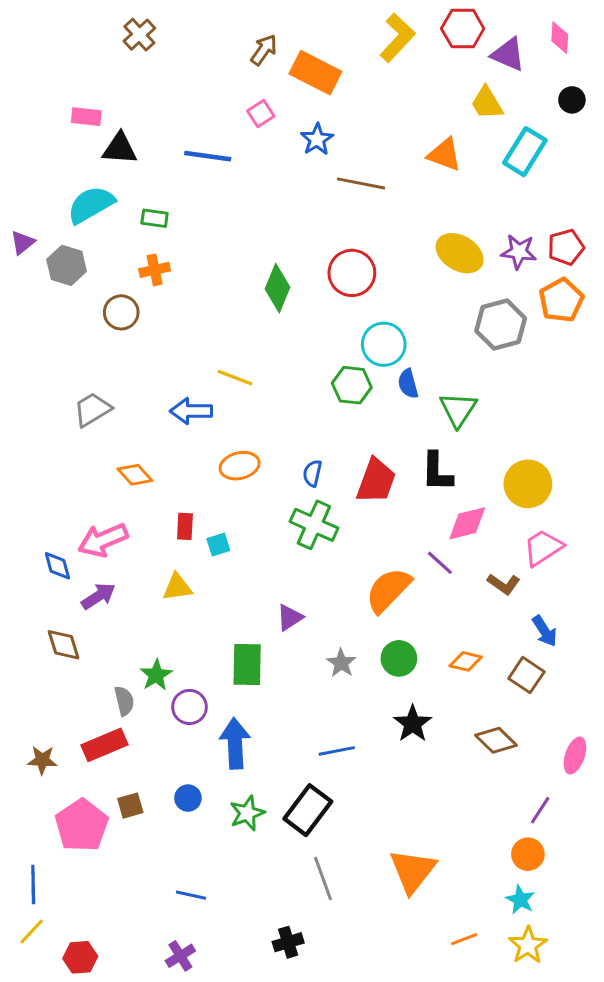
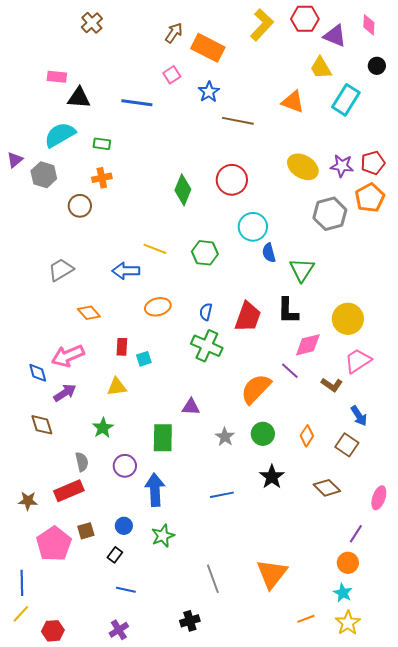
green hexagon: (352, 385) -> (205, 253), moved
purple triangle: (290, 617) -> (191, 407), turned 36
orange diamond: (466, 661) -> (307, 436), turned -70
green star: (156, 675) -> (103, 428), moved
black rectangle: (308, 810) -> (115, 555), moved, size x0.5

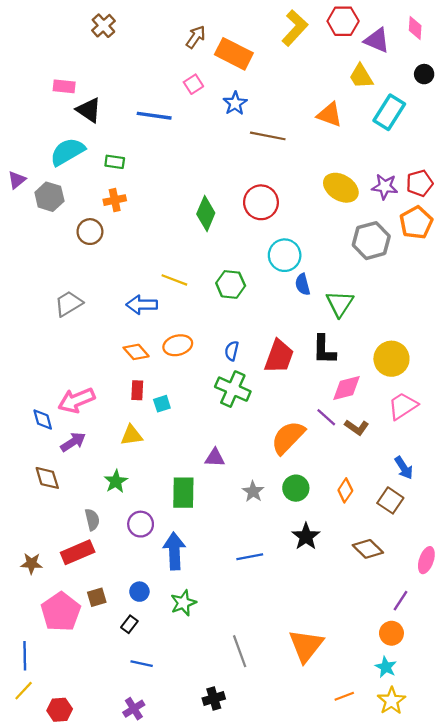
black triangle: (79, 98) -> (89, 110), turned 30
orange diamond: (89, 313) -> (136, 352), moved
brown L-shape: (332, 385) -> (357, 427), moved

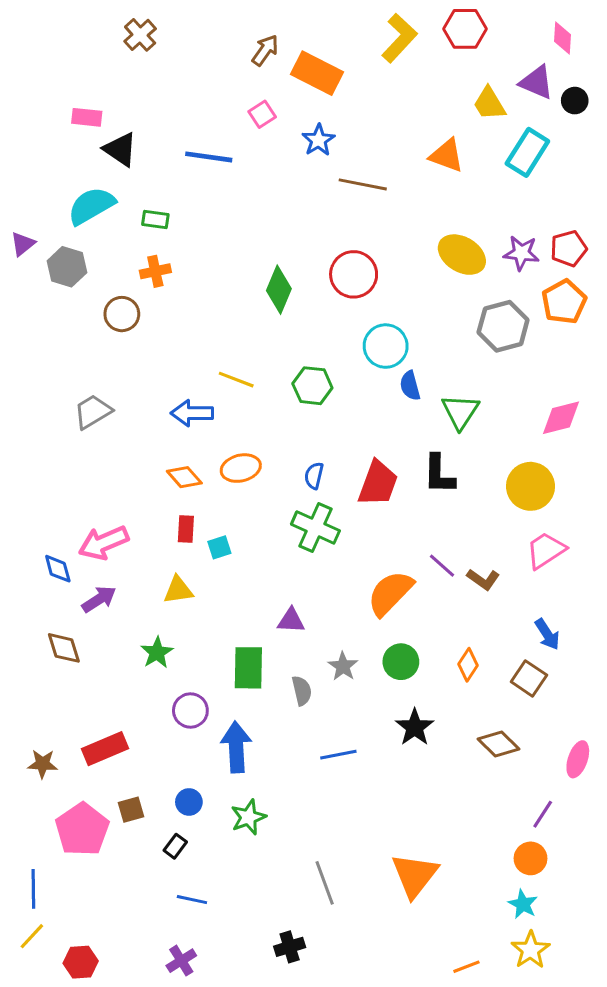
purple triangle: (377, 40) -> (537, 82), moved
pink diamond: (346, 388) -> (561, 418), moved
gray semicircle: (92, 520) -> (302, 691), moved
orange line: (344, 696) -> (466, 967), moved

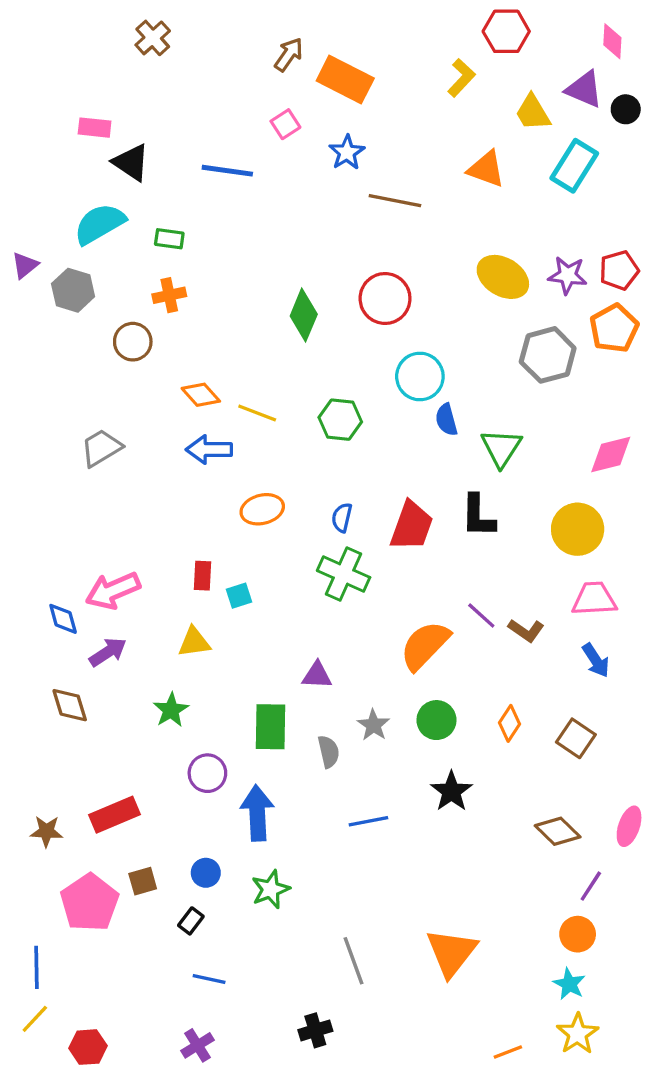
yellow L-shape: (399, 38) -> (461, 78), moved, size x0.7
orange diamond: (184, 477) -> (201, 395), moved
pink trapezoid: (546, 550) -> (594, 599), turned 30
blue arrow: (547, 634) -> (596, 660), moved
brown diamond: (498, 744) -> (558, 831), moved

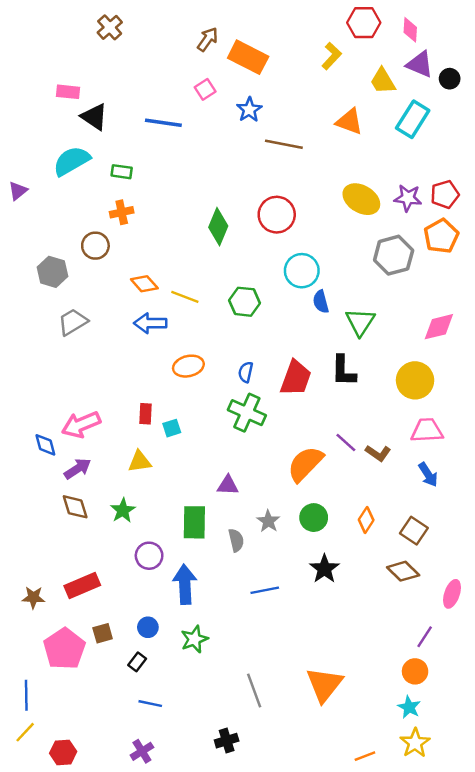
pink diamond: (612, 41) -> (410, 30), moved
gray hexagon: (73, 290) -> (52, 272), moved
brown diamond: (70, 705) -> (75, 507), moved
brown diamond: (558, 831) -> (403, 571), moved

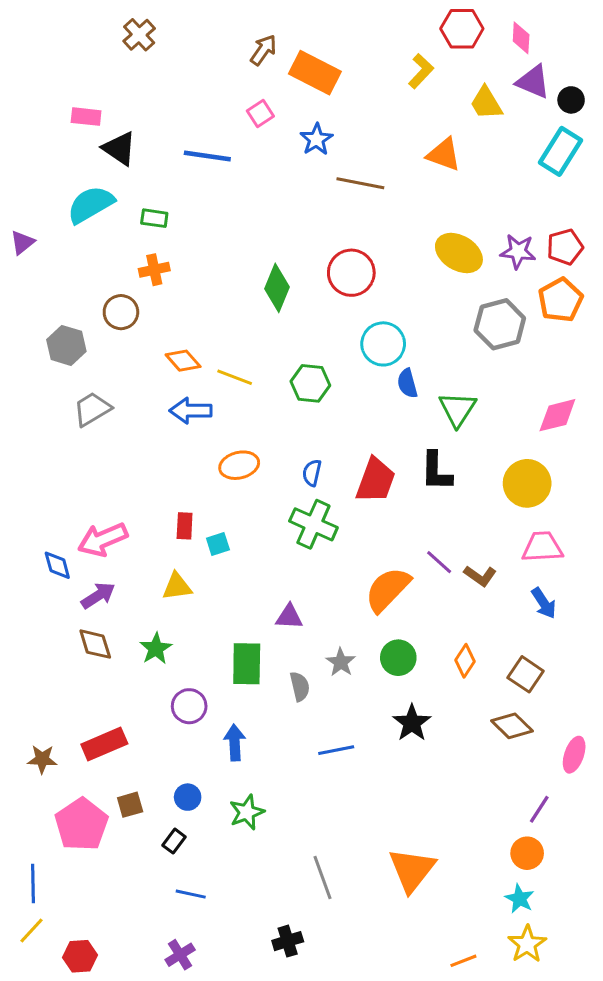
cyan rectangle: (413, 119) -> (560, 151), moved
blue arrow: (185, 584) -> (235, 743), size x0.7

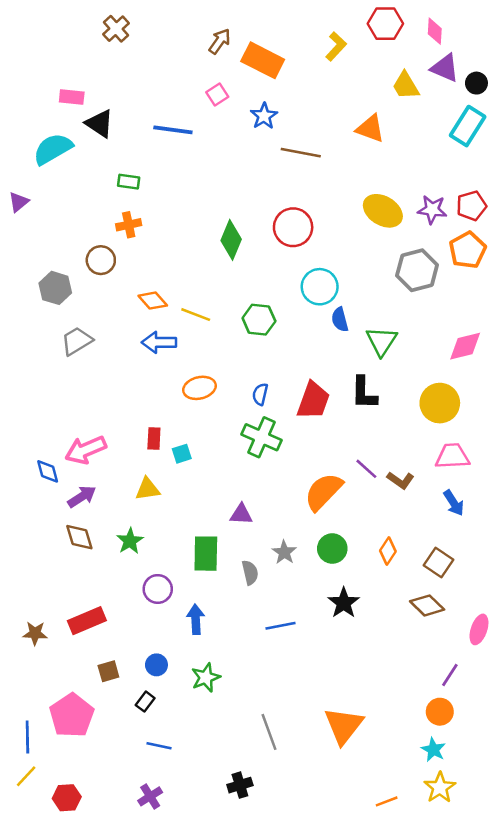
yellow L-shape: (421, 71) -> (336, 46), moved
cyan semicircle: (91, 205) -> (53, 149), moved
pink pentagon: (82, 824) -> (72, 715), moved

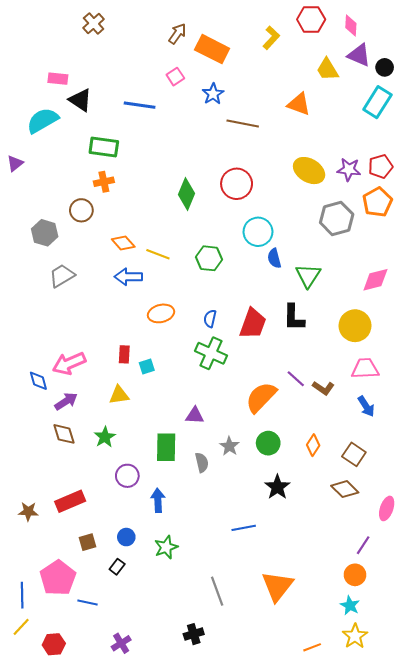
green rectangle: (129, 182) -> (104, 147), size x1.6
blue line: (280, 626) -> (244, 528), moved
blue line: (159, 746) -> (87, 602), moved

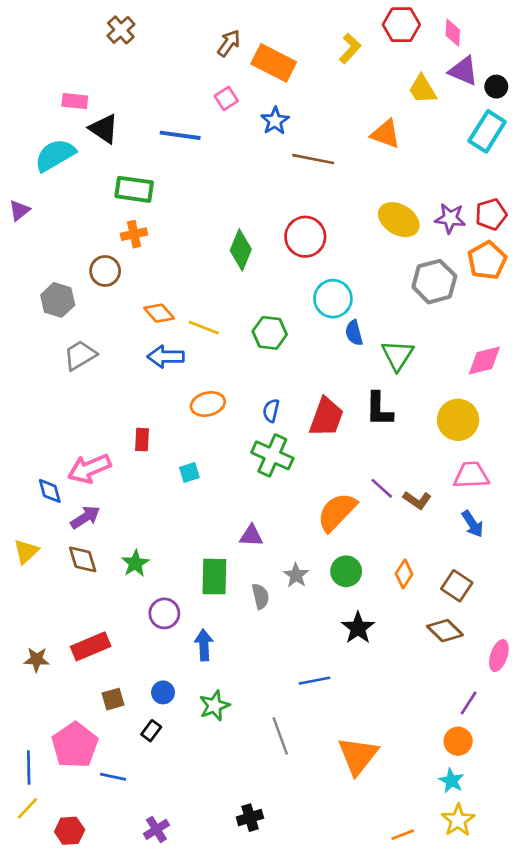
red rectangle: (124, 354) -> (142, 440), moved
yellow triangle: (119, 395) -> (26, 552), moved, turned -35
gray line: (217, 591) -> (280, 736), moved

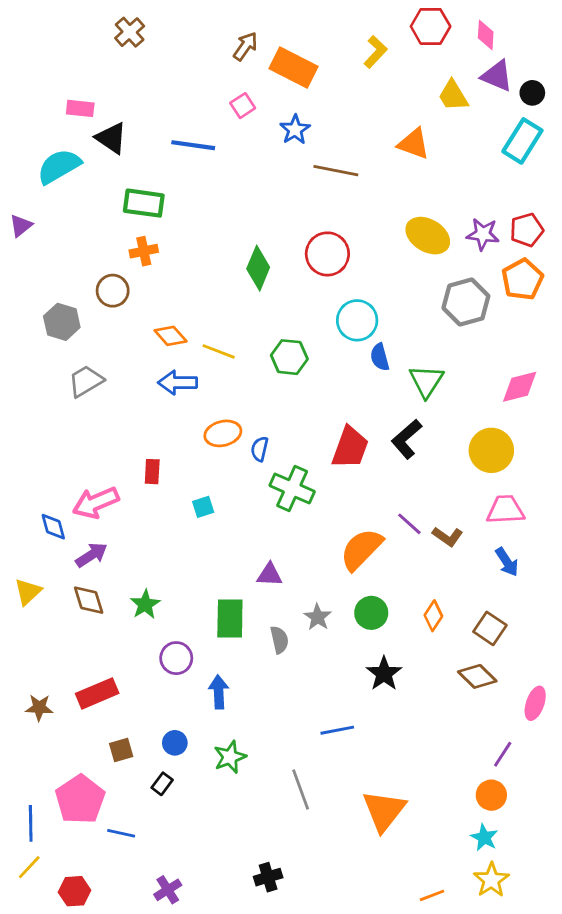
black L-shape: (379, 409) -> (407, 439), turned 48
blue semicircle: (271, 411) -> (260, 449), moved

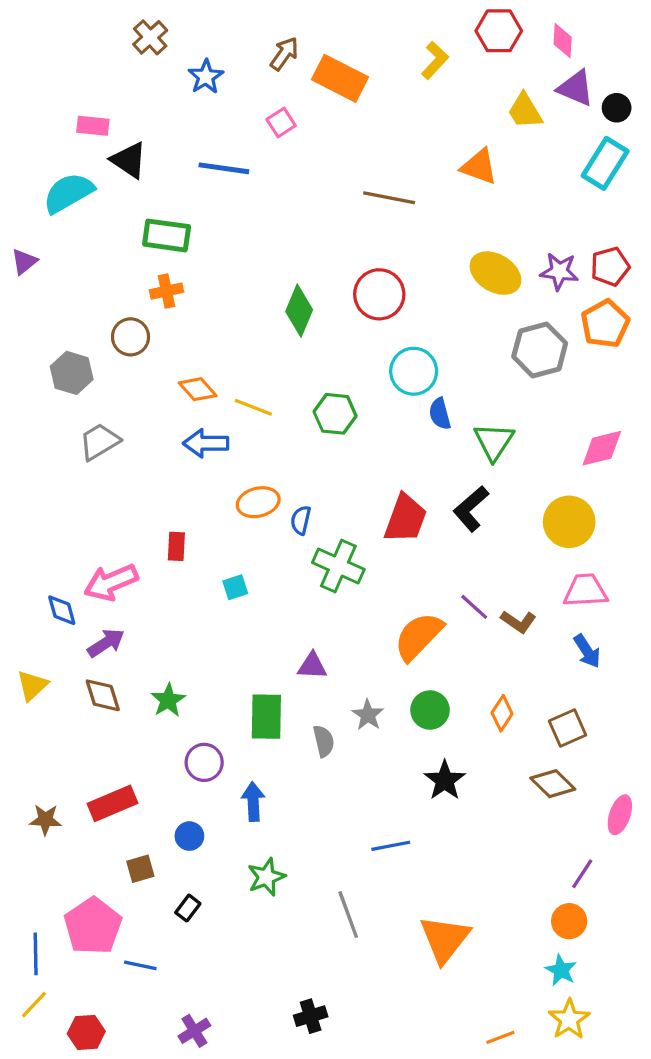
blue star: (295, 130) -> (206, 77), moved
brown square: (490, 628) -> (567, 728), turned 32
blue circle: (175, 743) -> (189, 836), moved

